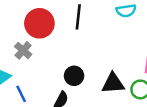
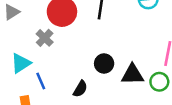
black circle: (74, 76) -> (104, 63), moved

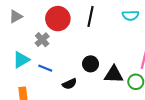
blue line: (41, 81) -> (45, 68), moved, turned -48
black semicircle: (80, 89) -> (69, 84), turned 32

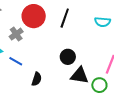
black circle: (91, 64) -> (68, 57), moved
black semicircle: (69, 84) -> (37, 79), turned -56

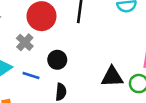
black circle: (68, 57) -> (57, 60), moved

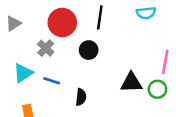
black circle: (57, 60) -> (89, 50), moved

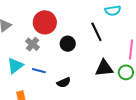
black line: (100, 17) -> (96, 32), moved, turned -30
black semicircle: (81, 97) -> (64, 82), turned 64

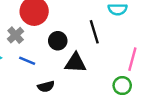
black triangle: (104, 68) -> (75, 63), moved
blue line: (39, 71) -> (27, 61), moved

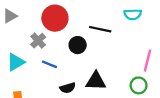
black line: (94, 32) -> (100, 29), moved, turned -60
black triangle: (75, 63) -> (96, 81), moved

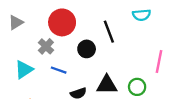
black line: (100, 29) -> (109, 32), turned 60
green circle: (139, 85) -> (137, 87), moved

